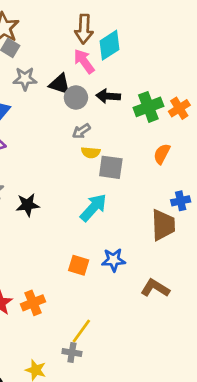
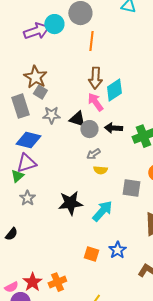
gray square: (111, 167) -> (131, 188), moved
black star: (28, 205) -> (70, 203), moved, size x1.4
blue star: (114, 260) -> (117, 250), turned -30

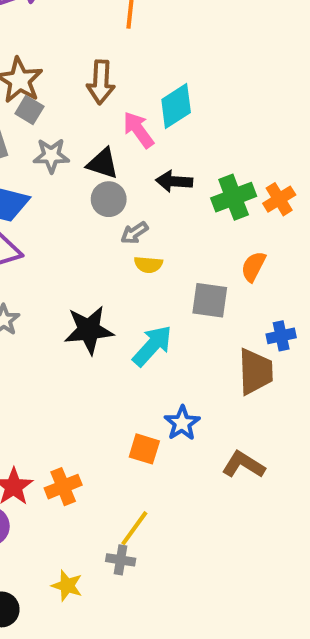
brown arrow: (95, 78) -> (101, 82), moved
gray circle: (89, 129) -> (109, 199), moved
orange square: (91, 254) -> (144, 449), moved

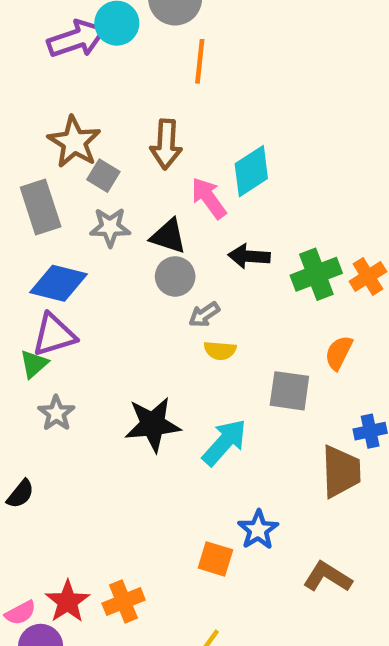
gray square: (29, 110) -> (103, 176), moved

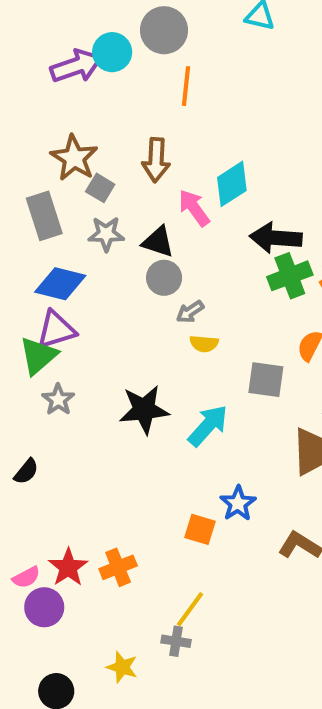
black arrow: (249, 256) -> (276, 238), moved, size x1.4
green triangle: (34, 364) -> (38, 356), size x1.5

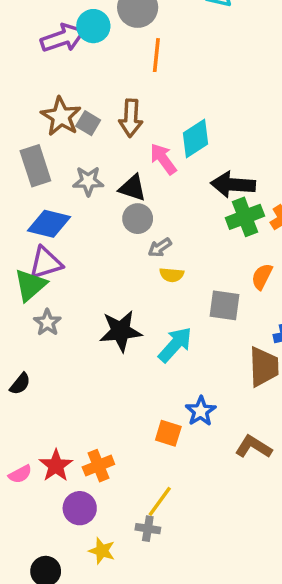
gray square: (100, 188) -> (88, 123), moved
purple circle: (44, 607) -> (80, 508), moved

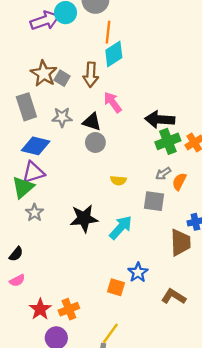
cyan diamond: (196, 139) -> (114, 54), moved
gray arrow: (160, 248) -> (163, 174), moved
pink semicircle: (20, 474) -> (17, 280), moved

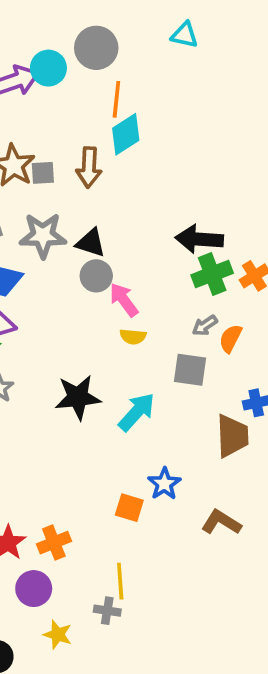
gray square: (62, 78) -> (43, 173), turned -35
pink arrow: (113, 102) -> (124, 300), moved
gray star: (62, 117) -> (43, 235), size x1.4
yellow line: (110, 333) -> (120, 581), turned -40

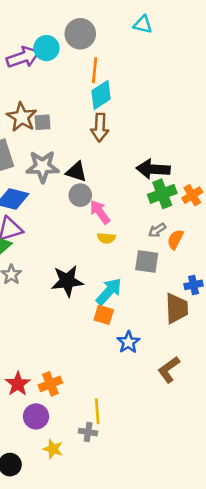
brown arrow: (89, 167) -> (100, 127), moved
orange square: (129, 508) -> (104, 315), moved
brown L-shape: (221, 522) -> (169, 370), turned -68

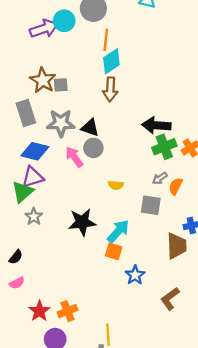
pink arrow: (100, 212) -> (74, 157), moved

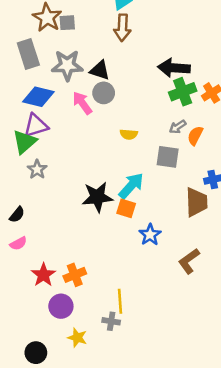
black star: (82, 222) -> (97, 197), moved

